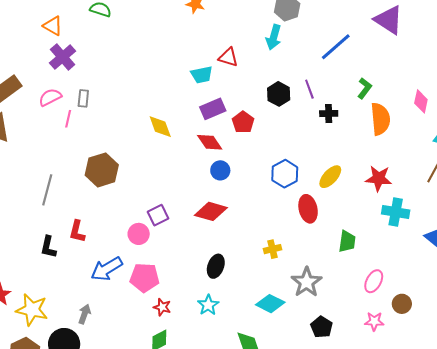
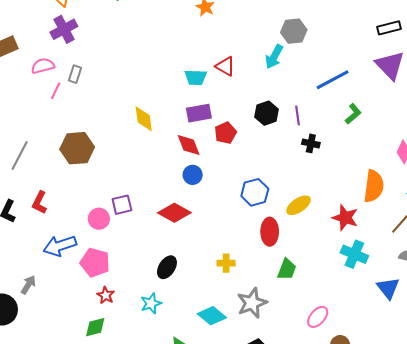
green L-shape: (365, 88) -> (353, 114), moved
orange semicircle: (380, 119) -> (374, 186), moved
green trapezoid: (347, 241) -> (287, 269), moved

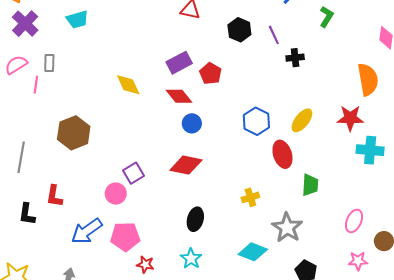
cyan trapezoid: (196, 77) -> (77, 20), moved
black hexagon: (267, 113) -> (239, 30), moved

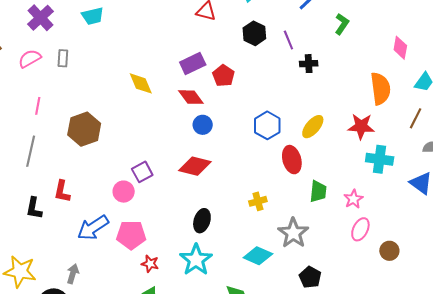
pink line: (36, 85) -> (38, 106), moved
cyan star: (191, 259) -> (196, 260), size x1.5
pink star: (358, 261) -> (353, 199), moved, turned -30

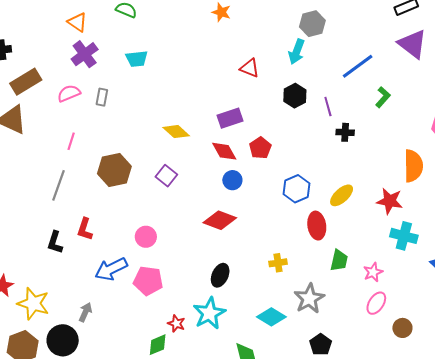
red pentagon: (223, 76) -> (260, 148), moved
yellow diamond: (141, 83) -> (176, 132), turned -32
purple square: (142, 172) -> (166, 176), moved, turned -30
red star: (150, 264) -> (176, 324), moved

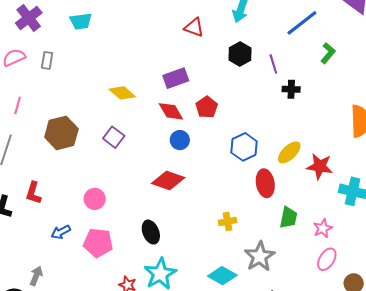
red star: (390, 201) -> (320, 166), moved
blue arrow: (111, 269) -> (61, 232), size x0.6
black ellipse: (220, 275) -> (151, 232), moved, turned -45

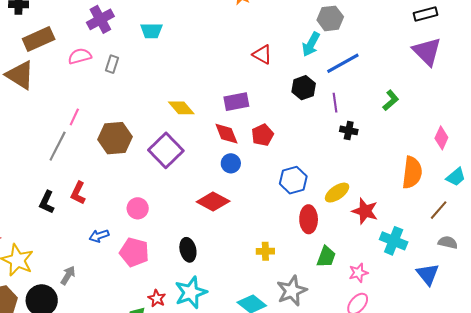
blue line: (302, 23) -> (343, 63), moved
pink line: (18, 105) -> (74, 117), moved
purple square: (114, 137) -> (166, 150), size x1.6

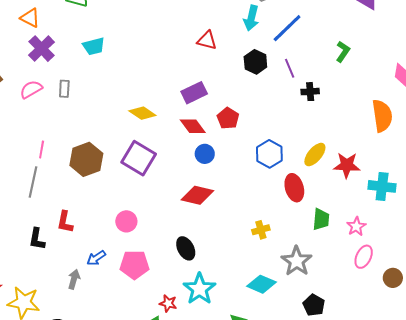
gray arrow: (68, 275) -> (74, 279), moved

